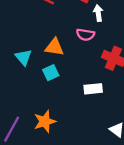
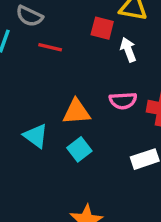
pink semicircle: (85, 35) -> (123, 101), moved

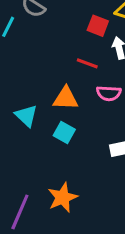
red line: (50, 47) -> (87, 63), moved
cyan square: (79, 149) -> (64, 132), turned -30

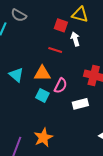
pink semicircle: (109, 93) -> (61, 86), moved, turned -63
cyan triangle: (26, 116) -> (16, 75), moved

